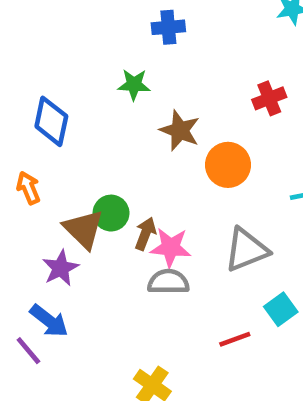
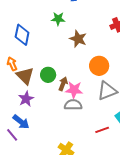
orange circle: (228, 165) -> (99, 66), moved
brown triangle: (83, 229) -> (25, 76), moved

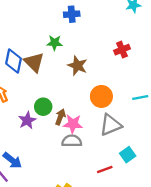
brown triangle: (25, 76) -> (34, 62), moved
purple star: (26, 99) -> (27, 120), moved

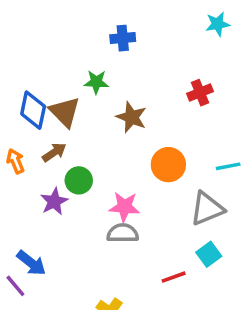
brown arrow: (60, 117) -> (54, 152), moved, turned 35
gray triangle: (111, 125) -> (207, 209), moved

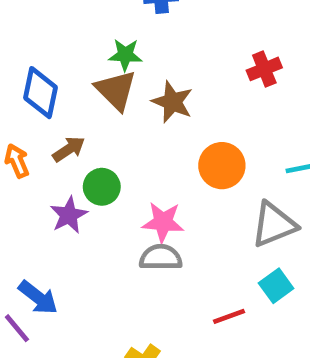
brown triangle: (65, 112) -> (116, 90), moved

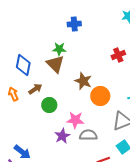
brown star: (172, 102) -> (83, 81), moved
purple star: (69, 215) -> (62, 136), moved
gray semicircle: (161, 257) -> (88, 135), moved

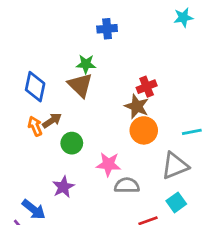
red cross: (118, 55) -> (147, 87), moved
brown star: (83, 81) -> (137, 106), moved
orange arrow: (13, 94) -> (35, 126), moved
purple star: (62, 136) -> (63, 187), moved

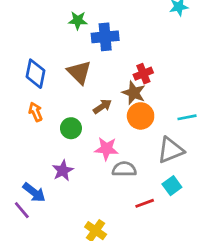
blue cross: (107, 29) -> (105, 37), moved, size x1.4
green star: (86, 64) -> (78, 20), moved
brown arrow: (52, 121) -> (102, 106), moved

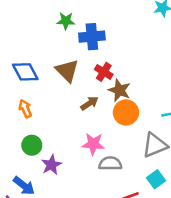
blue diamond: (35, 74) -> (25, 72), turned -40
red cross: (143, 74) -> (104, 72), moved, turned -36
green circle: (71, 128) -> (32, 145), moved

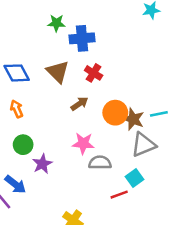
brown star: (119, 90) -> (133, 119), moved
cyan square: (156, 179) -> (134, 178), moved

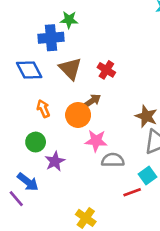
blue cross: (82, 38) -> (51, 38), moved
orange arrow: (17, 109) -> (43, 109), moved
orange circle: (115, 113) -> (78, 115), moved

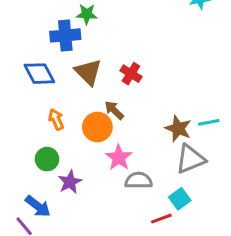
brown arrow: (92, 101) -> (114, 110), turned -102
pink star: (96, 141) -> (119, 158), turned 30

